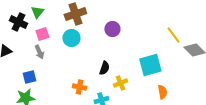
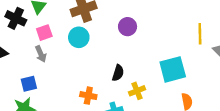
yellow line: (173, 35) -> (200, 34), turned 36

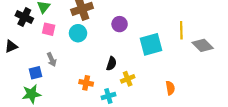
pink square: (44, 33) -> (49, 29), turned 32
gray arrow: (41, 54) -> (52, 60), moved
cyan square: (173, 69) -> (151, 44), moved

